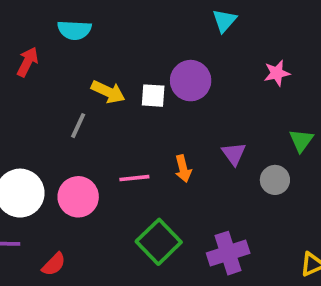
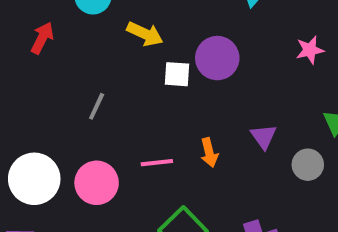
yellow arrow: (108, 92) -> (145, 34), moved

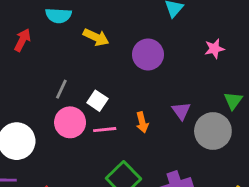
white square: (177, 74) -> (97, 101), moved, turned 30
gray circle: (308, 165) -> (213, 131), size x1.6
pink circle: (97, 183) -> (70, 122), moved

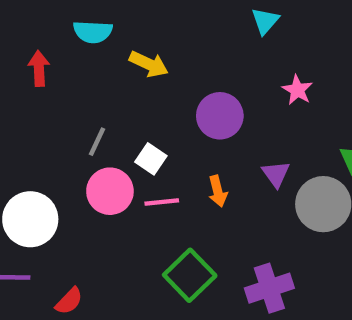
red arrow: (22, 40) -> (39, 68), turned -30
pink star: (214, 49) -> (297, 90), moved, turned -30
purple circle: (148, 54) -> (220, 116), moved

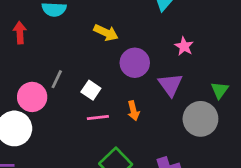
yellow arrow: (149, 64) -> (106, 33), moved
purple triangle: (276, 174) -> (170, 85), moved, size x1.4
pink circle: (110, 191) -> (32, 97), moved

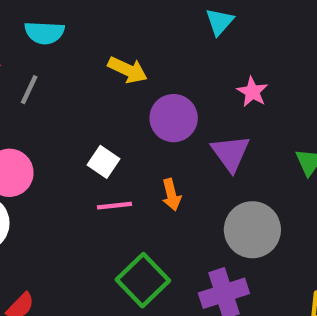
gray line: (57, 79) -> (29, 90), moved
gray circle: (200, 119) -> (252, 230), moved

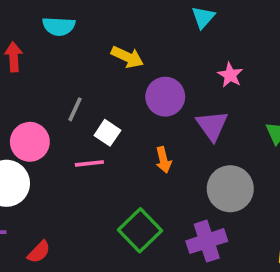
gray line: (29, 90) -> (75, 109), moved
pink line: (114, 206) -> (89, 163), moved

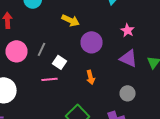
purple triangle: (212, 126) -> (128, 58), moved, turned -30
pink circle: (30, 142) -> (16, 51), moved
gray circle: (230, 189) -> (128, 93), size x0.6

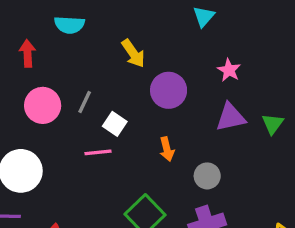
yellow arrow: (70, 20) -> (133, 53), turned 30
purple triangle: (128, 58) -> (231, 117), turned -36
gray circle: (128, 93) -> (207, 176), moved

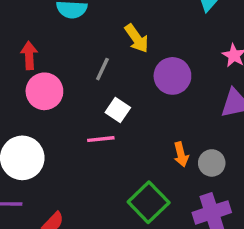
red arrow: (27, 53) -> (29, 55), moved
gray line: (85, 102) -> (102, 69), moved
orange arrow: (167, 149) -> (181, 154), moved

